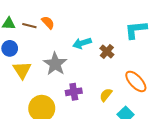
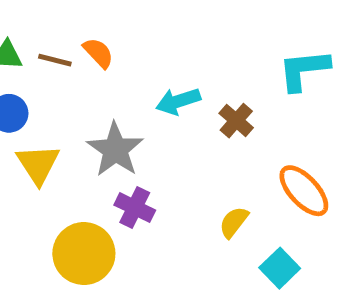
purple cross: (74, 92) -> (135, 208), moved, turned 35

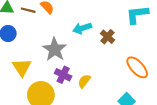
yellow triangle: (38, 164) -> (22, 67), moved
yellow semicircle: (234, 222) -> (84, 81), moved

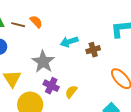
brown cross: (108, 37) -> (93, 50), turned 32

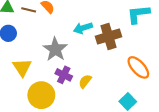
brown cross: (93, 50) -> (108, 37), size x1.6

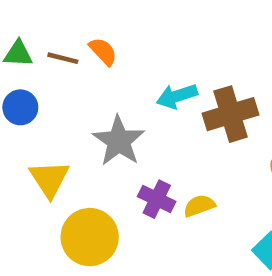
purple cross: (64, 75) -> (157, 199), moved
yellow semicircle: (85, 81) -> (199, 206), moved, turned 32

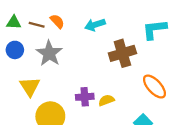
cyan arrow: (177, 96) -> (95, 25), moved
gray star: (119, 141) -> (49, 53), moved
purple cross: (157, 199) -> (85, 97), turned -30

